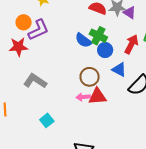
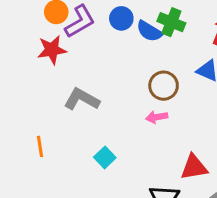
blue circle: (105, 50) -> (121, 18), moved
red triangle: (97, 96) -> (194, 167), moved

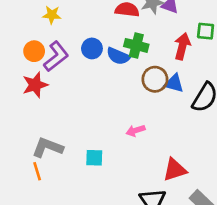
brown circle: (164, 86) -> (155, 79), moved
gray L-shape: (82, 99) -> (48, 147), moved
cyan square: (105, 157) -> (94, 158), moved, turned -36

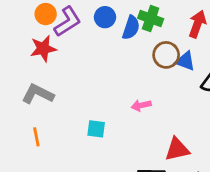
blue semicircle: (118, 56) -> (131, 28), turned -100
gray L-shape: (48, 147) -> (38, 94), moved

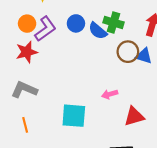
blue semicircle: (131, 28) -> (98, 31), turned 114
cyan square: (96, 129) -> (74, 116), size x1.6
red triangle: (177, 149) -> (134, 116), moved

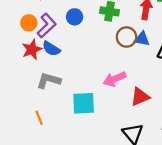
blue semicircle: (98, 31) -> (51, 49), moved
gray L-shape: (24, 90) -> (49, 81), moved
pink arrow: (110, 94) -> (115, 79), size x1.5

